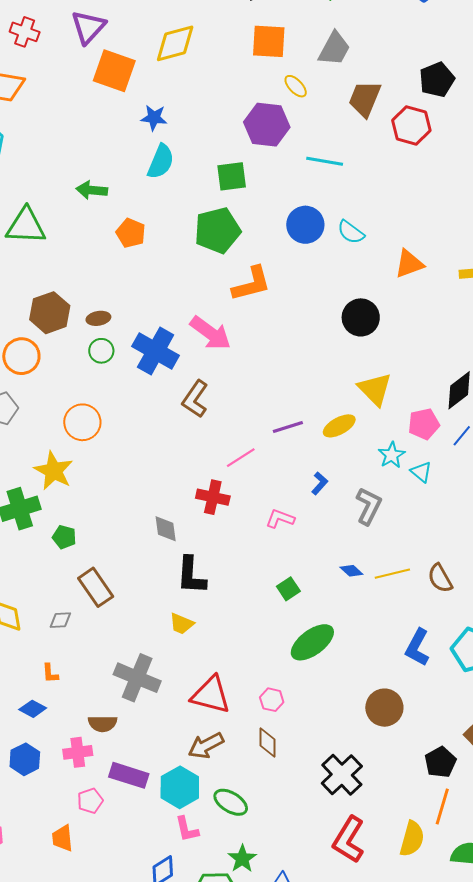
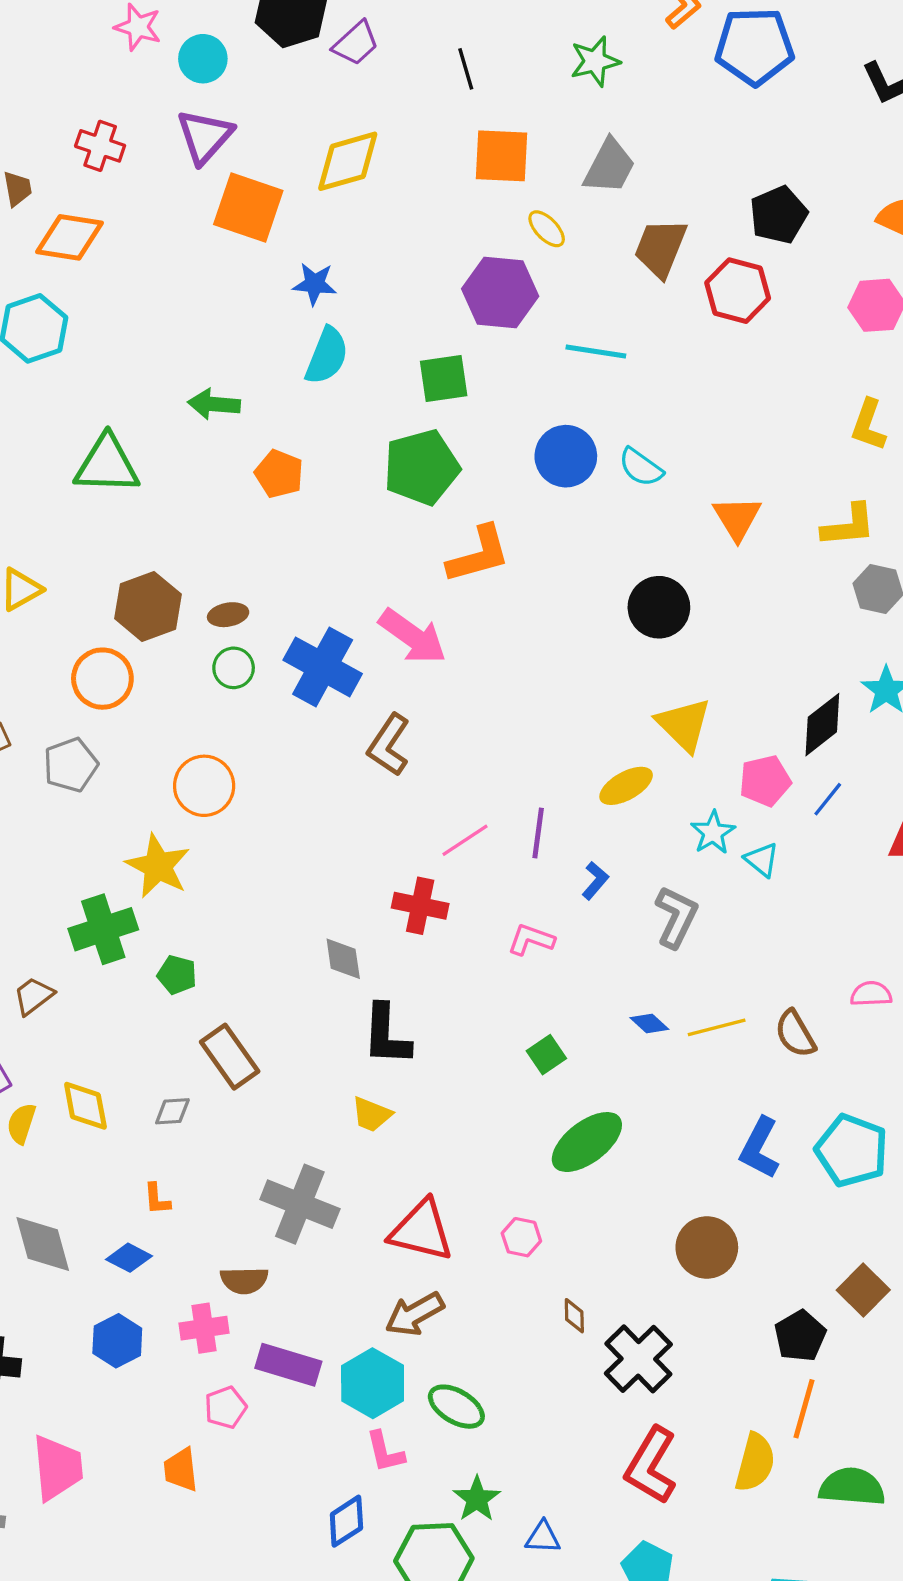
orange triangle: (409, 264) -> (737, 518), turned -40
purple line: (288, 427) -> (538, 833), moved, turned -64
brown diamond: (268, 742) -> (574, 1316), moved, size x0.7

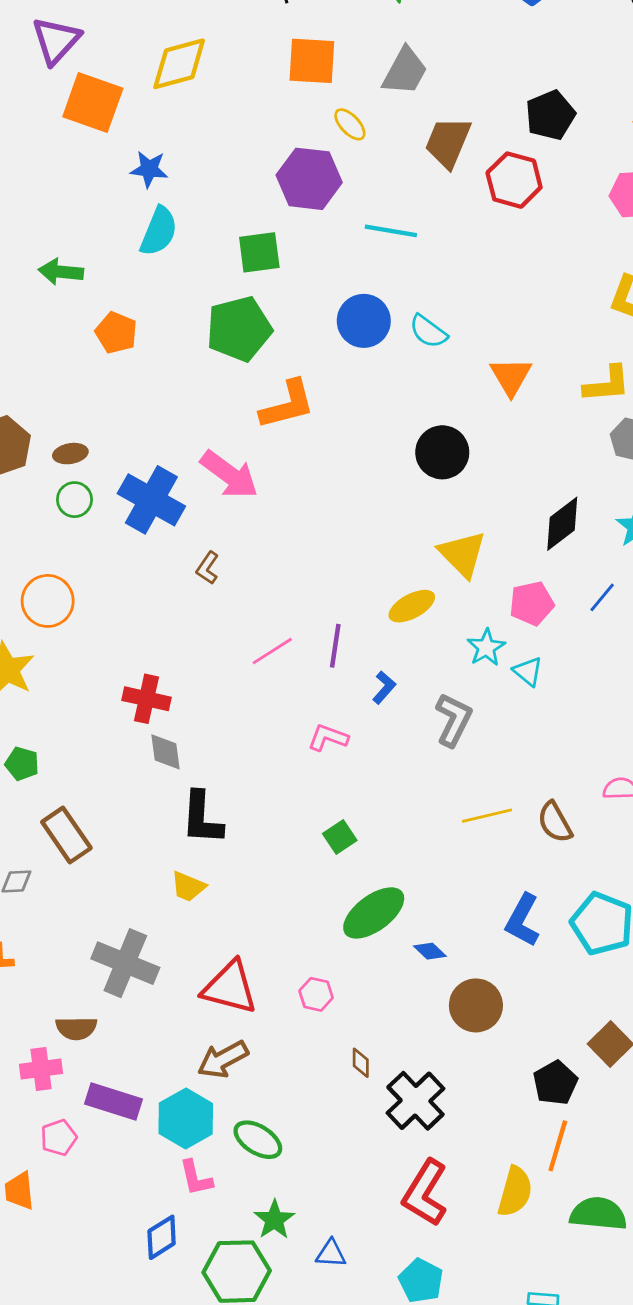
black diamond: (822, 725) -> (562, 524), moved
brown L-shape: (389, 745) -> (208, 568), size x0.6
blue line: (828, 799) -> (602, 597), moved
red cross: (420, 906) -> (146, 699), moved
blue diamond: (649, 1024) -> (430, 951), moved

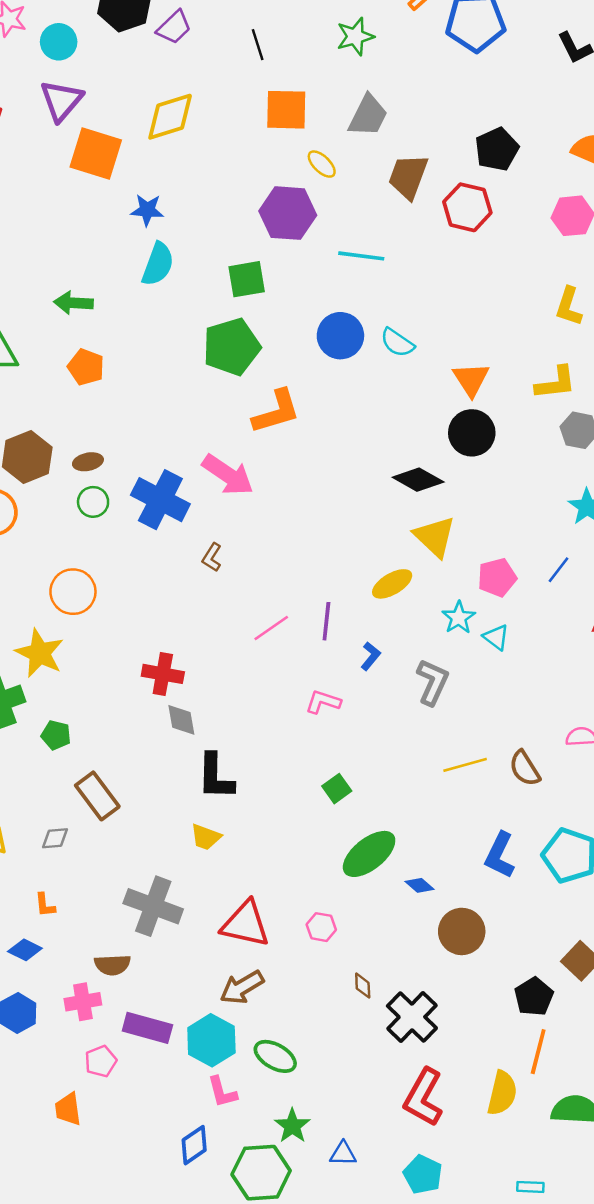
orange pentagon: (116, 333) -> (86, 367), moved
black circle: (442, 452) -> (472, 433), moved
black diamond: (562, 524) -> (418, 480), moved, turned 69

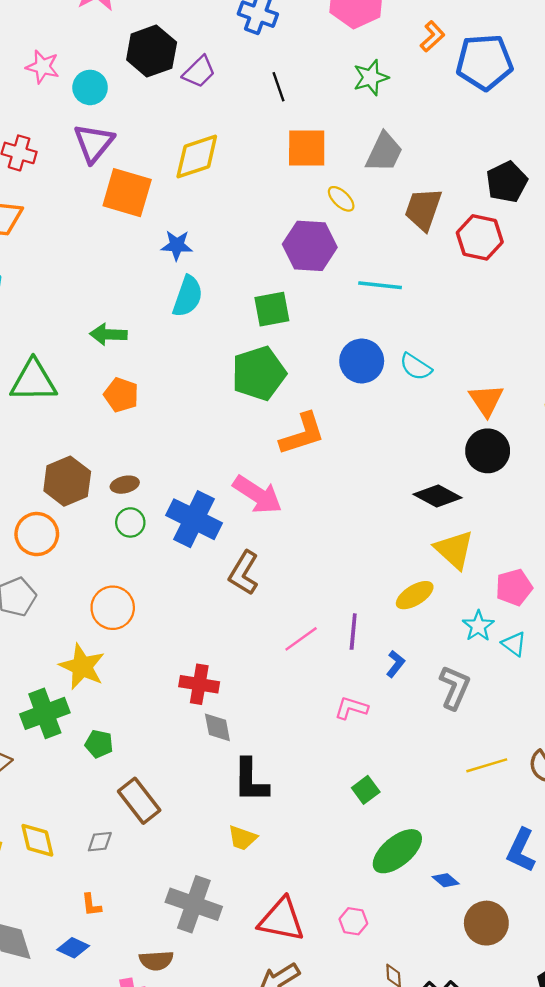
brown L-shape: (212, 557) -> (244, 573), size x1.6

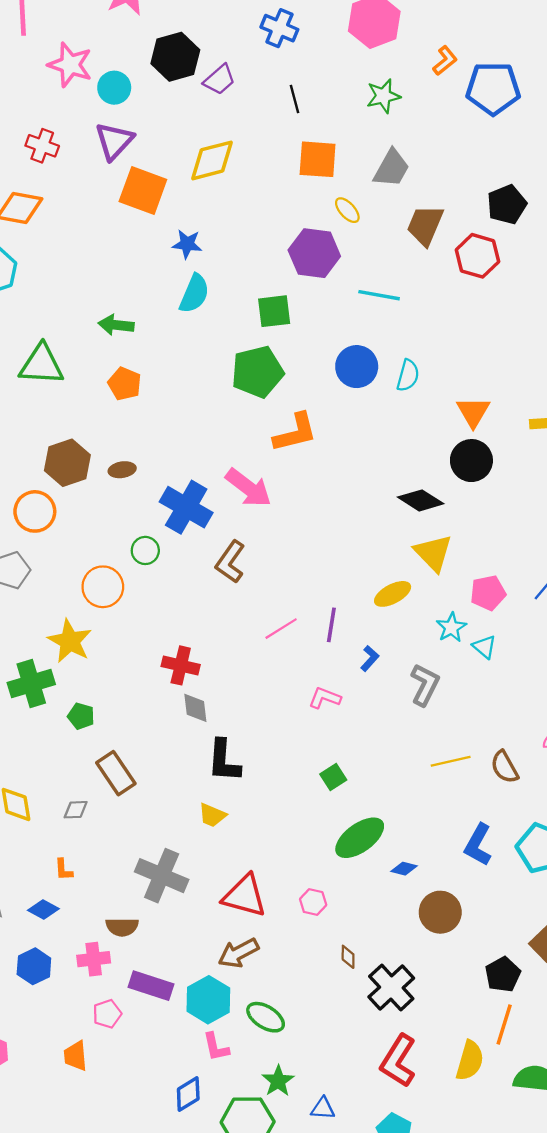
pink star: (43, 67) -> (70, 65), size x1.4
cyan semicircle: (416, 367) -> (408, 375), turned -112
green circle: (130, 522) -> (145, 550), moved
blue diamond: (446, 880) -> (404, 869), turned -30

